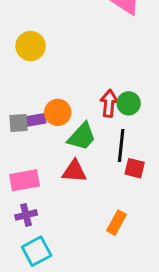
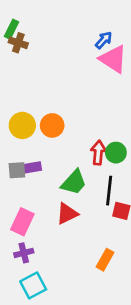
yellow circle: (31, 46) -> (22, 125), moved
orange circle: (58, 112) -> (52, 125), moved
red triangle: (74, 171) -> (67, 214), turned -30
pink rectangle: (25, 180) -> (22, 222), turned -55

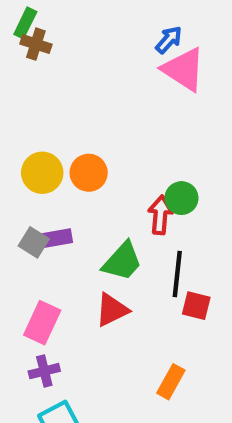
green circle: (116, 153) -> (181, 198), moved
gray square: (17, 170) -> (34, 242), turned 36

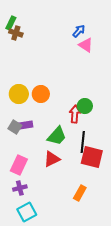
pink triangle: (184, 69) -> (86, 45), size x0.7
red square: (196, 306) -> (92, 157), size x1.6

